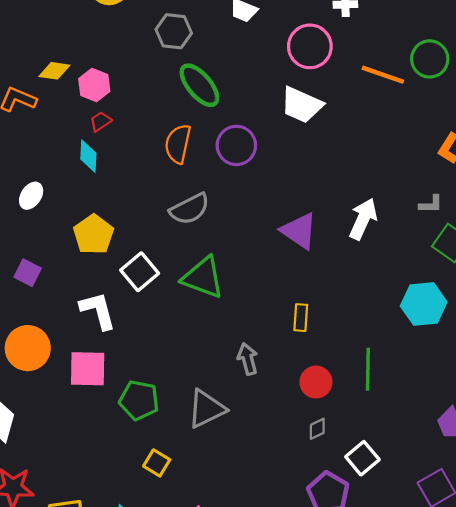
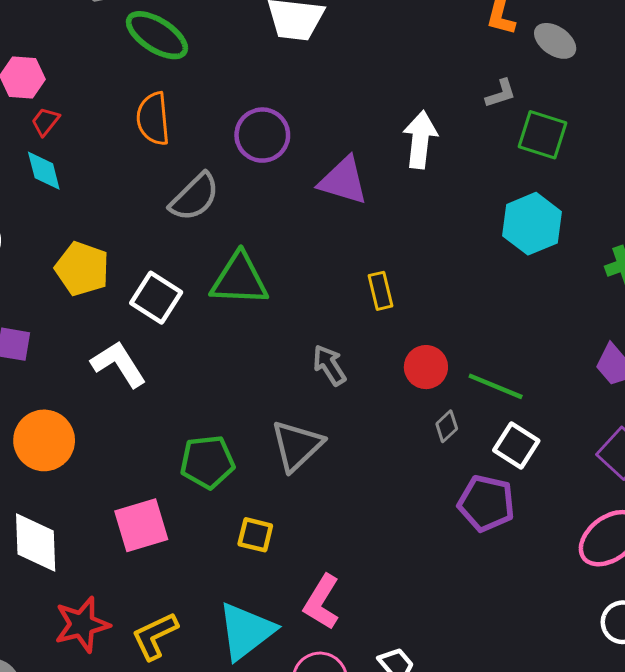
purple circle: (236, 145) -> (262, 135), moved
pink square: (88, 369) -> (141, 525), moved
green line: (368, 369) -> (496, 386), moved, turned -51

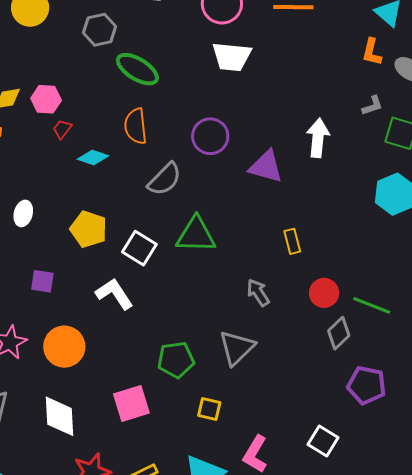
cyan diamond: (44, 171) -> (93, 157), moved, turned -56
gray diamond: (447, 426) -> (339, 333), size x1.5
white square: (516, 445) -> (323, 441), moved

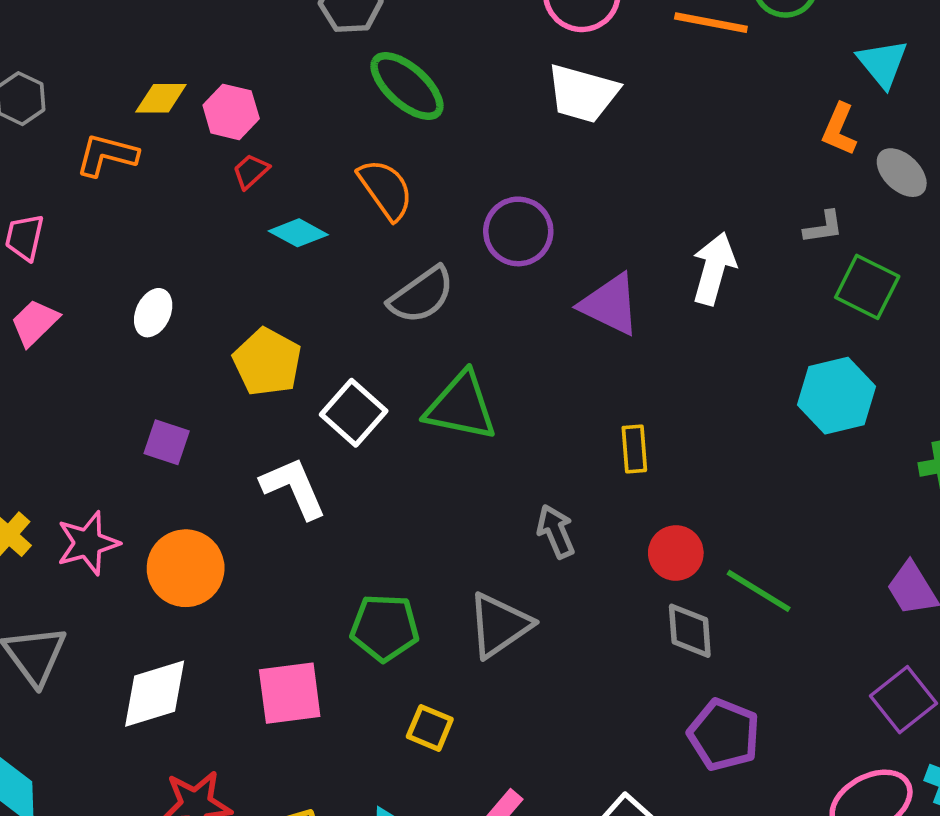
orange semicircle: (136, 126) -> (386, 189), turned 141
gray diamond: (339, 333) -> (690, 631), turned -60
white diamond: (59, 416) -> (155, 694), turned 66

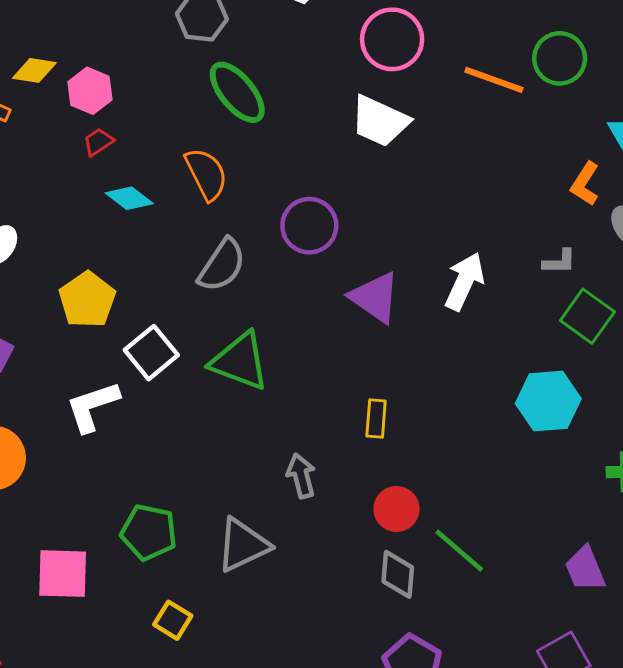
gray semicircle: (421, 295) -> (222, 265), turned -30
white L-shape: (294, 488) -> (92, 406), turned -94

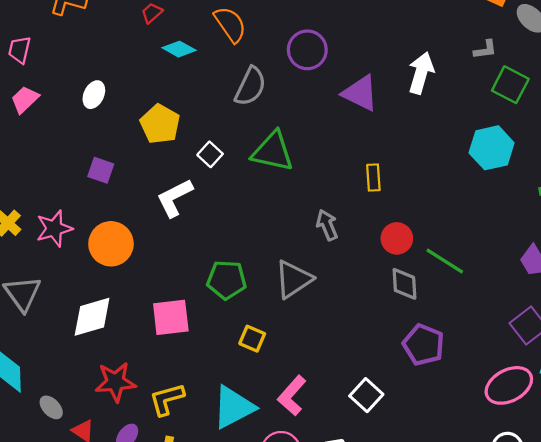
white square: (151, 353) -> (210, 154), size x0.7

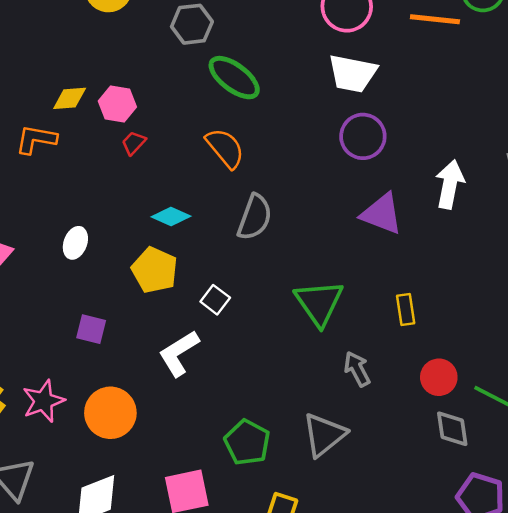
cyan diamond: (179, 49) -> (171, 217), moved
purple circle: (307, 50) -> (363, 136), moved
green triangle: (273, 151) -> (319, 303), moved, turned 48
green pentagon: (227, 280) -> (247, 442), turned 30

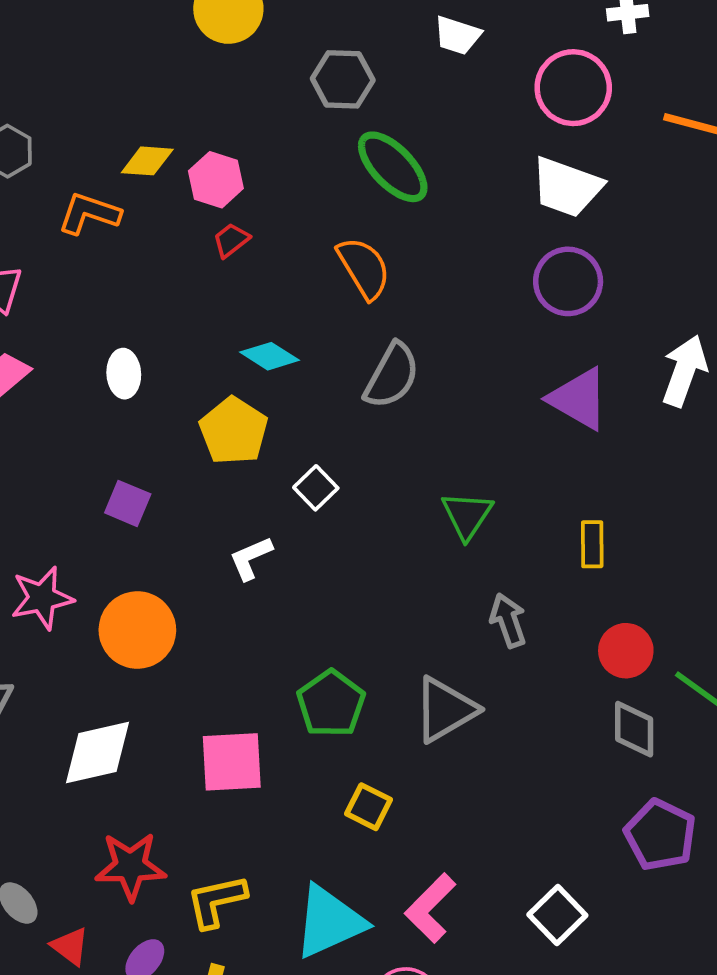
white ellipse: (75, 243) -> (124, 374), turned -32
green triangle: (319, 303) -> (467, 515), size x0.7
white L-shape: (179, 353) -> (251, 558), size x0.7

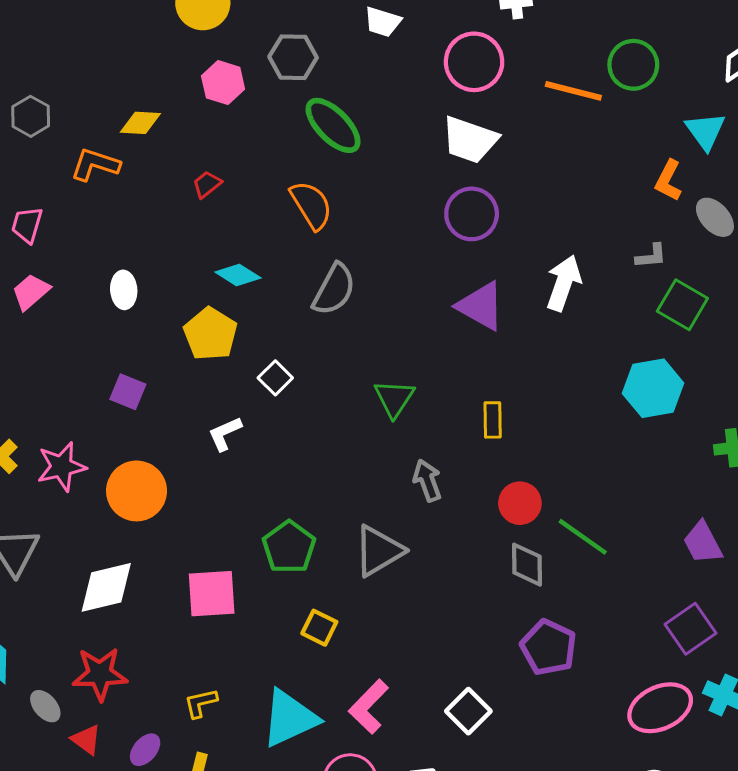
pink hexagon: (216, 180) -> (223, 83), moved
red star: (130, 866) -> (100, 674), moved
yellow L-shape: (216, 901) -> (201, 703), size x0.7

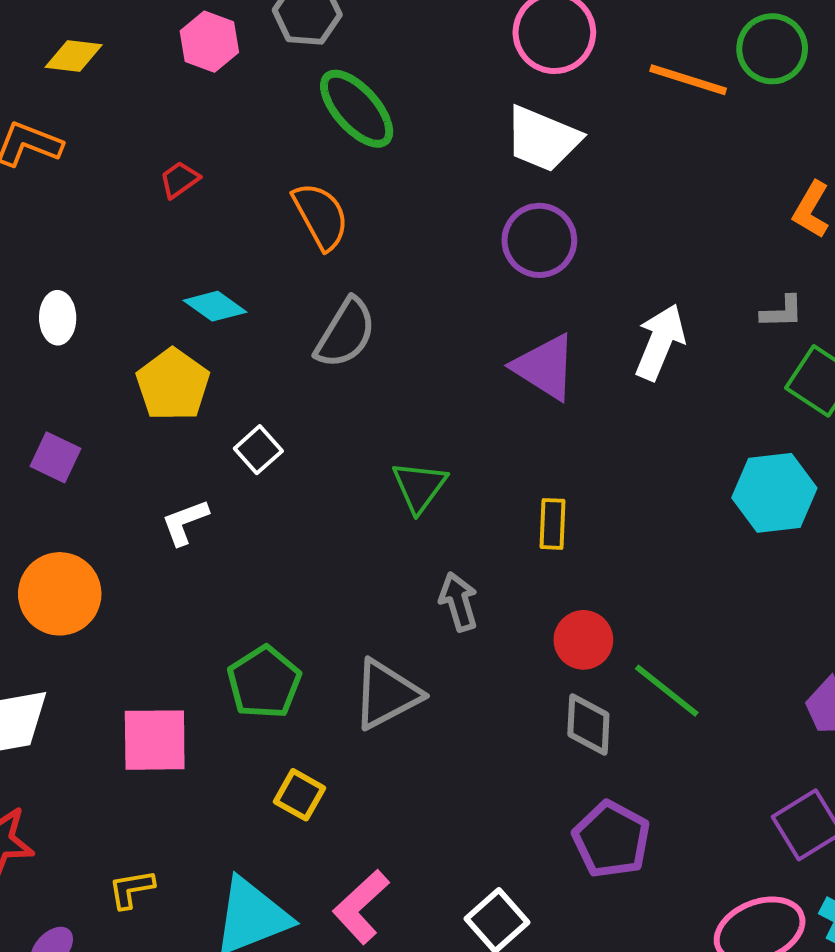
yellow diamond: (140, 123) -> (74, 56), moved

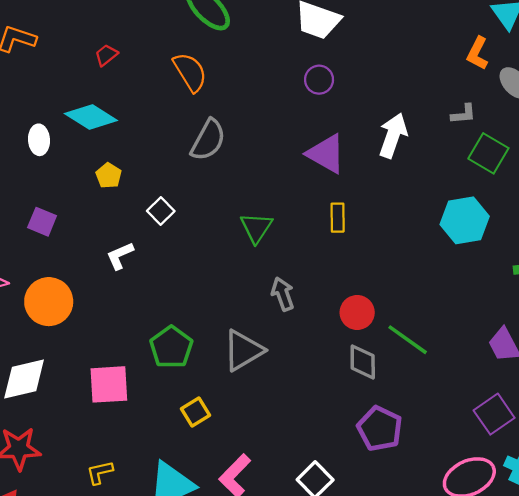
purple circle: (539, 240) -> (319, 80), size x0.7
cyan diamond: (215, 306) -> (91, 117), moved, size x1.4
yellow pentagon: (173, 385) -> (109, 175), size x0.6
yellow rectangle: (553, 524) -> (338, 218), moved
yellow square: (299, 795) -> (195, 412), turned 32

